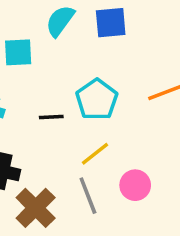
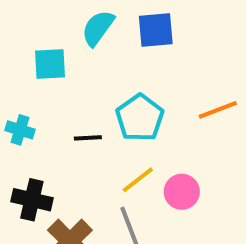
pink circle: (135, 185) -> (182, 192), moved

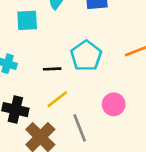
yellow line: (138, 180) -> (57, 99), moved

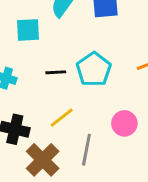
black line: (52, 69) -> (56, 72), moved
gray line: (80, 128) -> (86, 150), turned 32

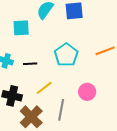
black line: (56, 72) -> (30, 64), moved

